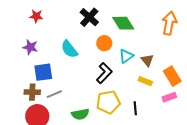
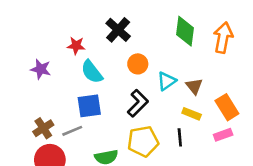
red star: (36, 16) -> (76, 46), moved
green diamond: (123, 23) -> (185, 31), moved, turned 40
blue square: (43, 72) -> (89, 106), moved
brown cross: (32, 92) -> (43, 128), turned -35
black line: (135, 108) -> (180, 137), moved

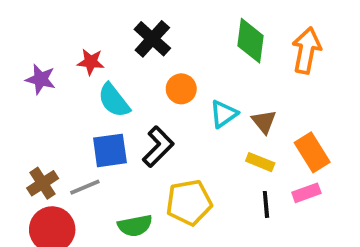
purple star: (41, 69) -> (41, 79), moved
black L-shape: (138, 103) -> (158, 147), moved
black line: (180, 137) -> (266, 204), moved

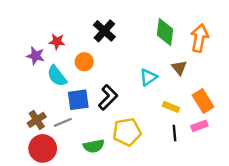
red star: (91, 62) -> (57, 42), moved
orange circle: (181, 89) -> (84, 62), moved
cyan semicircle: (114, 100) -> (57, 76), moved
brown triangle: (264, 122) -> (179, 68), moved

